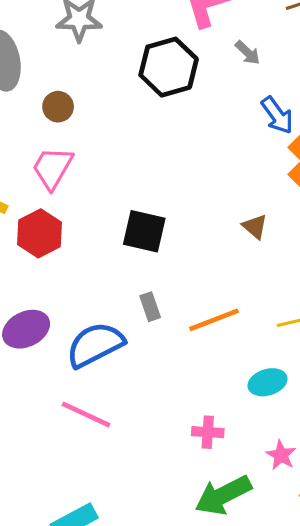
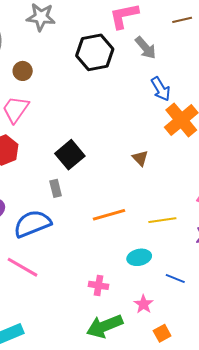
gray arrow: (248, 53) -> (146, 48), size x1.4
black square: (144, 231) -> (70, 155), turned 32
gray rectangle: (150, 307) -> (56, 188), moved

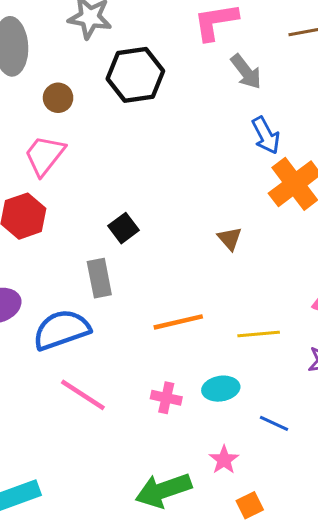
black hexagon: (95, 52) -> (135, 75), moved
black square: (70, 155) -> (123, 228), size x0.7
gray rectangle: (56, 188) -> (99, 278), size x1.4
pink line: (23, 267) -> (83, 395), moved
pink cross: (99, 285) -> (166, 398), moved

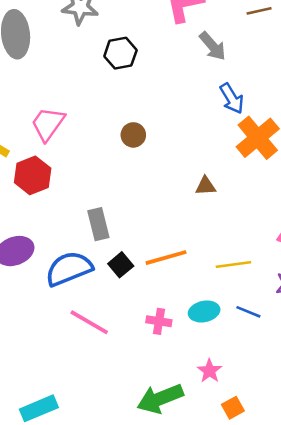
black hexagon: (135, 75) -> (120, 53), size x0.7
brown circle: (58, 98) -> (133, 135), moved
black square: (123, 228) -> (121, 265), moved
brown triangle: (230, 238) -> (206, 186), turned -50
blue line: (274, 423) -> (248, 312), moved

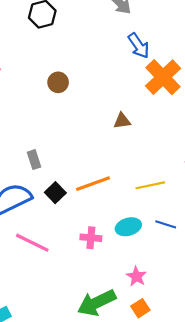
gray rectangle: (98, 224) -> (34, 160), size x0.7
orange square: (233, 408) -> (140, 308), moved

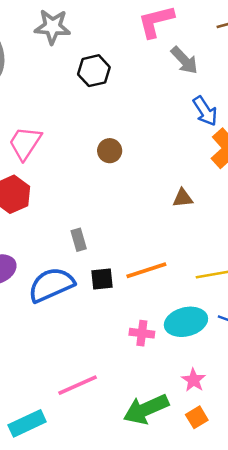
black square: (55, 193) -> (102, 279), turned 36
cyan ellipse: (128, 227) -> (186, 322), size x1.4
pink line: (32, 243) -> (78, 385), moved, turned -52

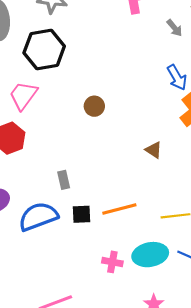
gray arrow: (184, 60) -> (174, 28), moved, size x0.7
black hexagon: (94, 71) -> (44, 49), moved, size x1.5
brown triangle: (183, 198) -> (154, 150), turned 36

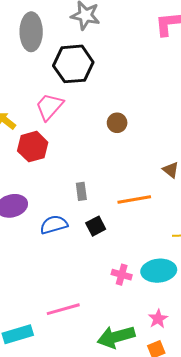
orange line: (119, 209) -> (134, 200), moved
black square: (81, 214) -> (96, 226), turned -30
blue semicircle: (38, 217) -> (54, 225), size x0.7

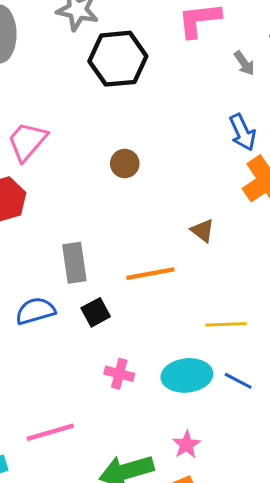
black hexagon: (73, 64) -> (118, 59), moved
gray rectangle: (81, 191) -> (74, 263), size x1.5
pink cross: (122, 275) -> (119, 374), moved

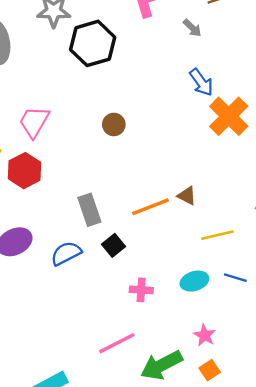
brown triangle: (203, 230) -> (187, 196), moved
cyan ellipse: (187, 375) -> (194, 281), size x0.7
pink line: (50, 432) -> (117, 343), moved

